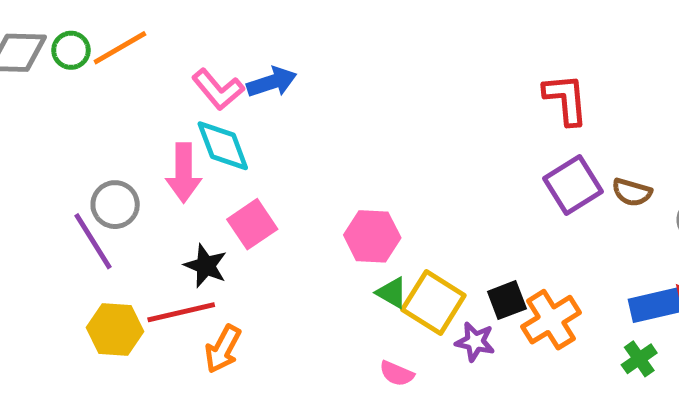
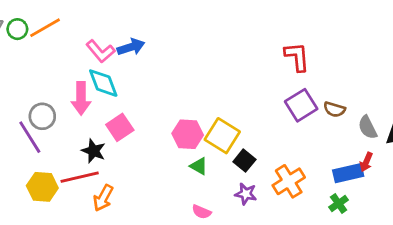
black square: (507, 300) -> (244, 161), moved, turned -30
yellow square: (433, 303) -> (222, 136), moved

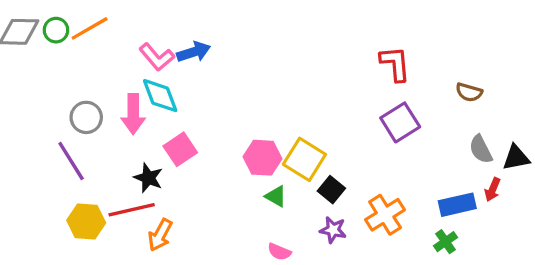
brown semicircle: (334, 109) -> (469, 92), moved
gray circle: (42, 116) -> (86, 117), moved
red arrow: (366, 162) -> (493, 190), moved

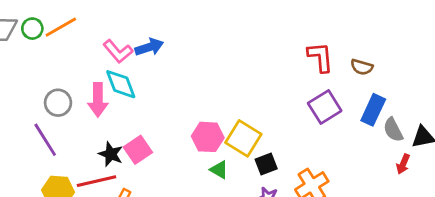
brown semicircle: (469, 92) -> (362, 67), moved
pink square: (180, 149) -> (138, 150), moved
black square: (331, 190) -> (266, 164), turned 30
blue rectangle: (457, 205) -> (373, 110), moved, turned -52

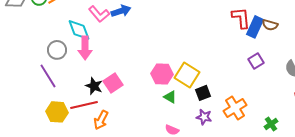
cyan diamond: (121, 84) -> (79, 30), moved
purple square: (325, 107) -> (256, 61), moved, size x0.7
blue rectangle: (373, 110) -> (255, 27), moved

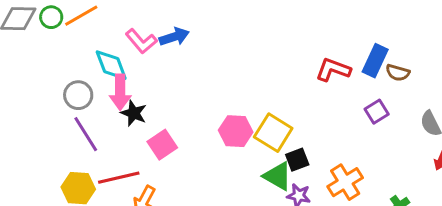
red L-shape: (241, 18) -> (333, 70), moved, turned -65
brown semicircle: (270, 25) -> (398, 73), moved
purple line: (48, 76) -> (86, 134), moved
black star: (94, 86) -> (134, 113), moved
green triangle: (170, 97) -> (278, 176), moved, size x1.5

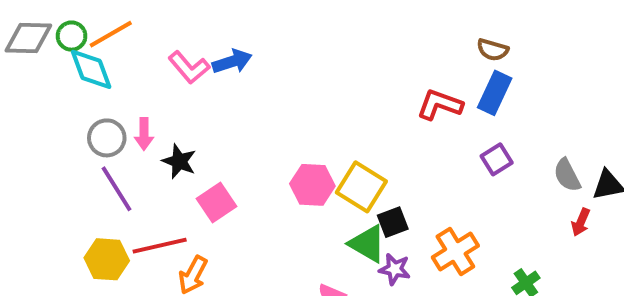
cyan diamond: (111, 65) -> (91, 69), moved
brown semicircle: (398, 73) -> (493, 50), moved
pink arrow: (120, 92) -> (144, 134), moved, size x0.7

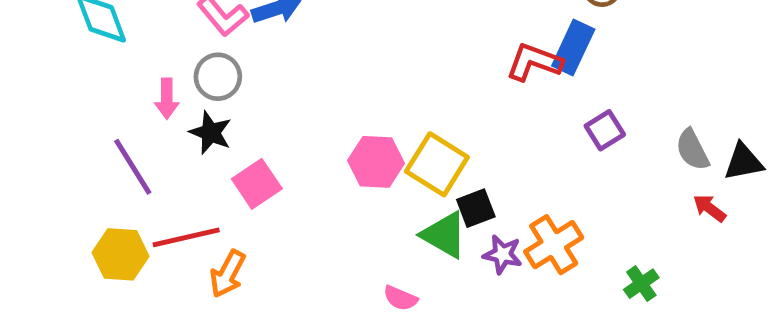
blue rectangle: (495, 93) -> (573, 48), moved
gray circle: (107, 138) -> (218, 77), moved
red arrow: (581, 222) -> (709, 208), turned 104
purple star: (395, 269) -> (503, 254), moved

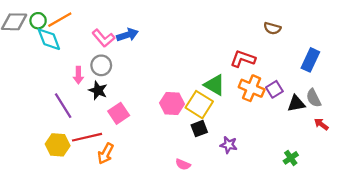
blue rectangle: (573, 48) -> (310, 60), moved
black triangle: (744, 162) -> (296, 103), moved
black square: (476, 208) -> (199, 129), moved
green triangle: (444, 235) -> (215, 85), moved
orange cross: (554, 245) -> (252, 88), moved, turned -35

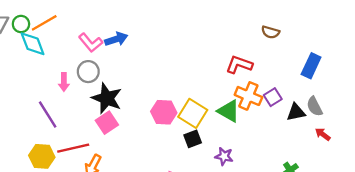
green triangle: (215, 85) -> (229, 111), moved
black star: (98, 90) -> (107, 98), moved, size x1.5

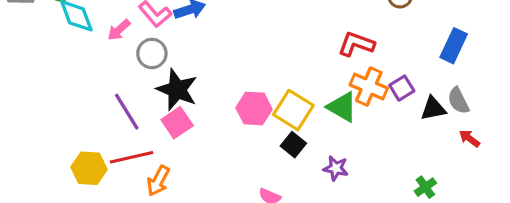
pink arrow: (64, 82) -> (119, 30), moved, turned 48
purple line: (48, 115) -> (127, 112), moved
black square: (193, 139) -> (293, 145), turned -30

